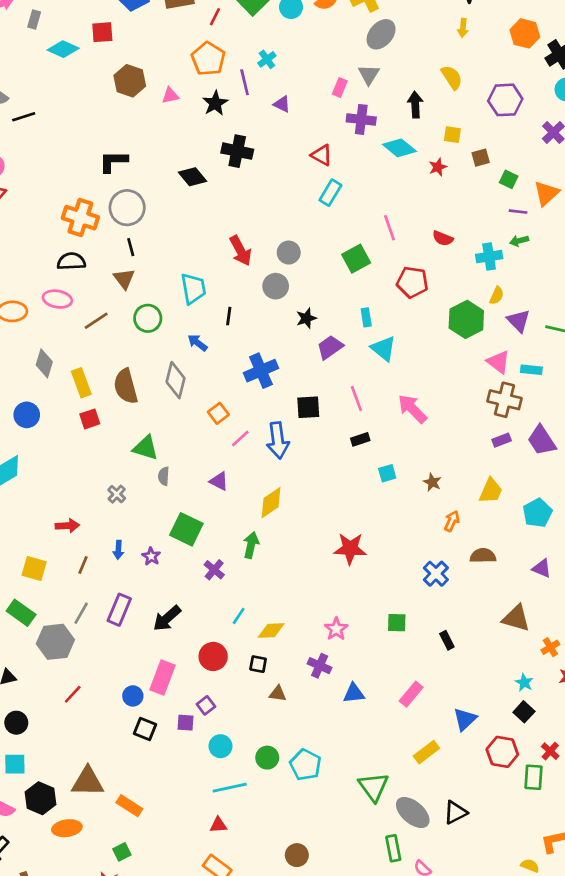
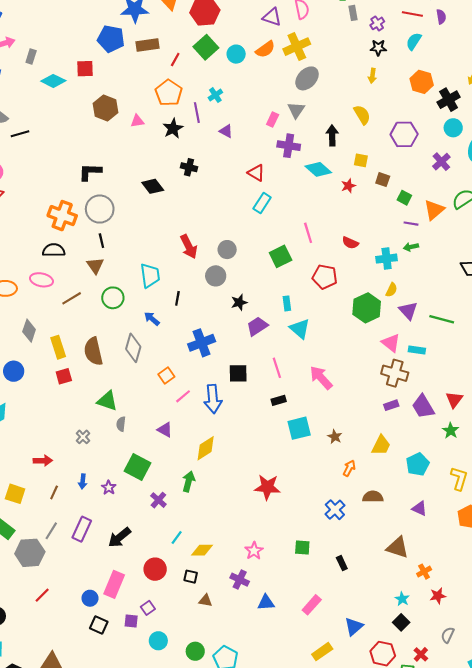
black cross: (237, 151) -> (189, 167), size x0.7
brown square: (481, 158) -> (383, 180), turned 32
cyan square: (387, 473) -> (299, 428), size x1.6

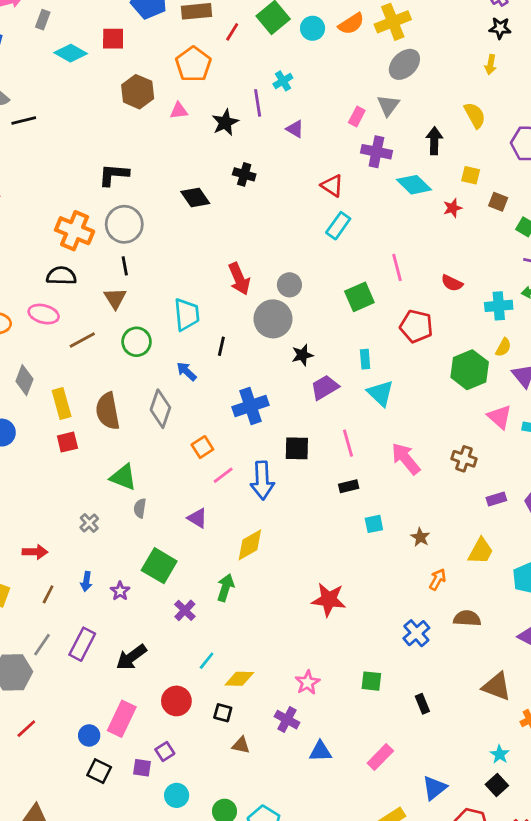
orange pentagon: (169, 93) -> (193, 64), moved
gray circle: (216, 276) -> (273, 319), size x1.4
brown cross: (395, 373) -> (464, 459), moved, size x0.7
cyan square: (299, 428) -> (374, 524), size x0.6

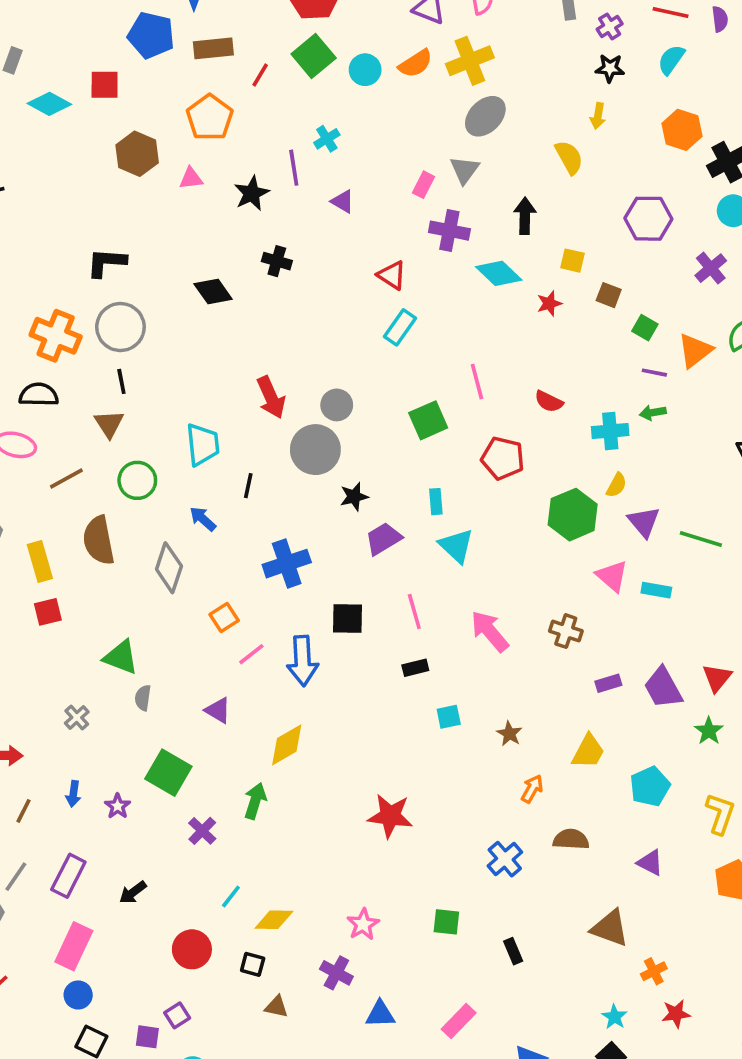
yellow semicircle: (475, 115) -> (569, 157), moved
brown semicircle: (108, 411) -> (99, 540), moved
black arrow: (131, 657) -> (133, 892), size x0.7
pink rectangle: (122, 719) -> (74, 946), moved

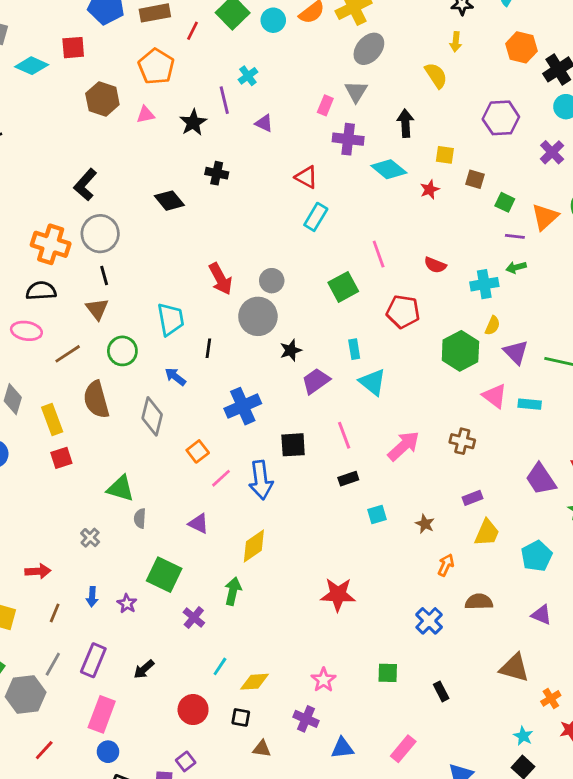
black L-shape: (106, 262) -> (85, 185), turned -48
pink arrow: (490, 631) -> (404, 446), turned 92
purple rectangle: (608, 683) -> (472, 498), moved

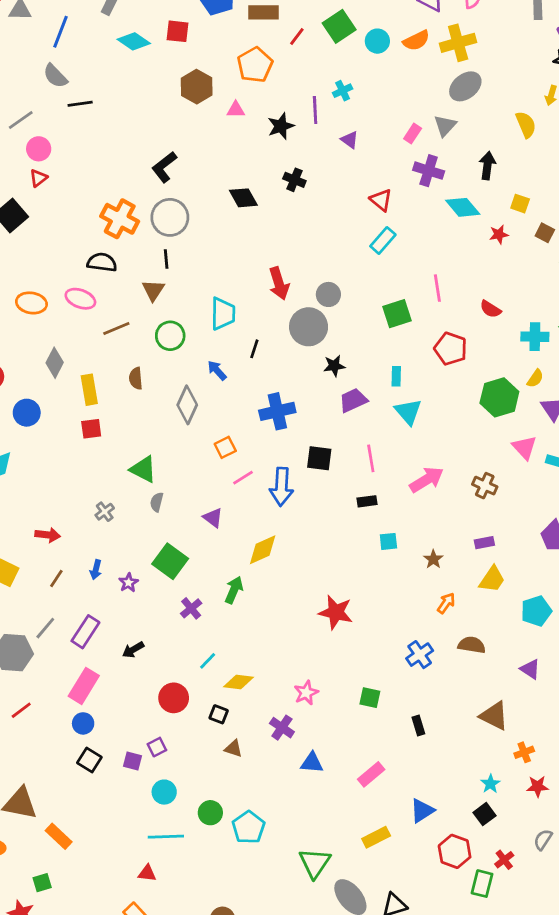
brown semicircle: (96, 400) -> (136, 378), size x0.6

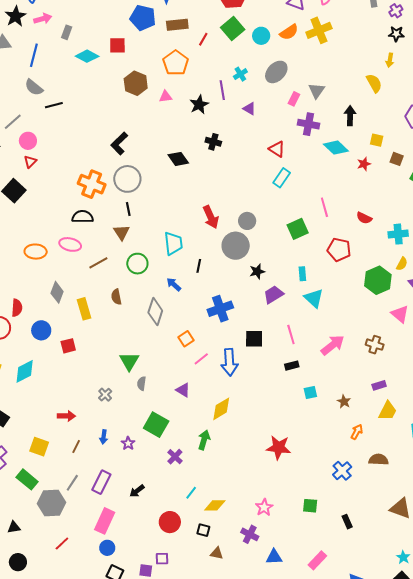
gray ellipse: (465, 86) -> (276, 72), moved
red square: (91, 429) -> (68, 346), moved
green triangle: (143, 469) -> (129, 361), turned 40
purple square: (157, 747) -> (162, 559), turned 32

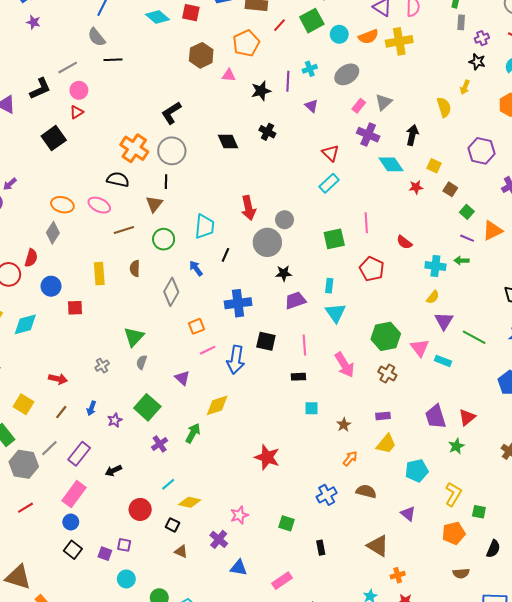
green hexagon: (378, 280) -> (386, 336), moved
gray diamond: (57, 292) -> (53, 233), moved
pink arrow: (333, 345) -> (344, 365), turned 85

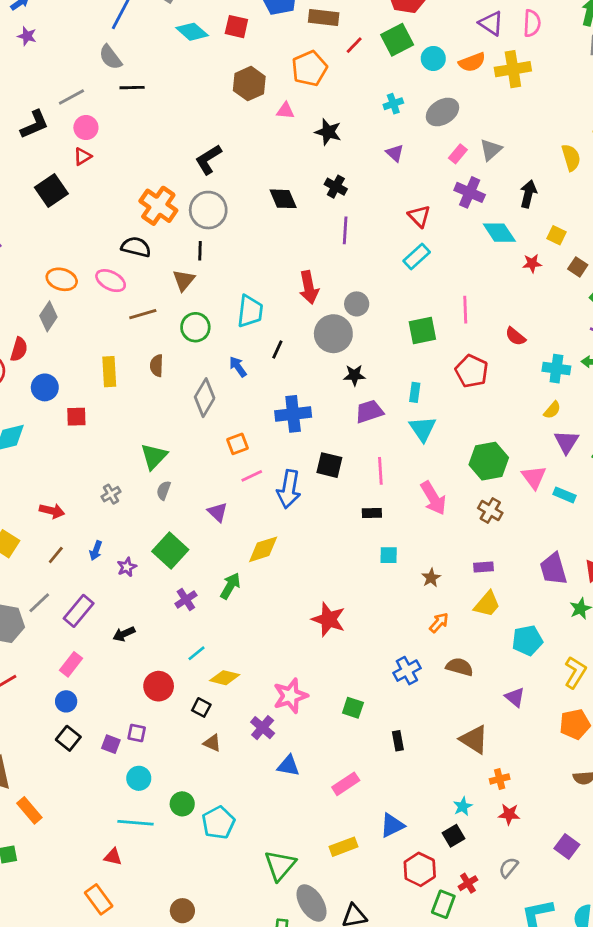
purple line: (288, 81) -> (345, 230), moved
black star: (261, 91) -> (328, 132), turned 30
pink rectangle: (74, 494) -> (71, 664), size x0.7
pink star: (239, 515) -> (290, 696), size x1.4

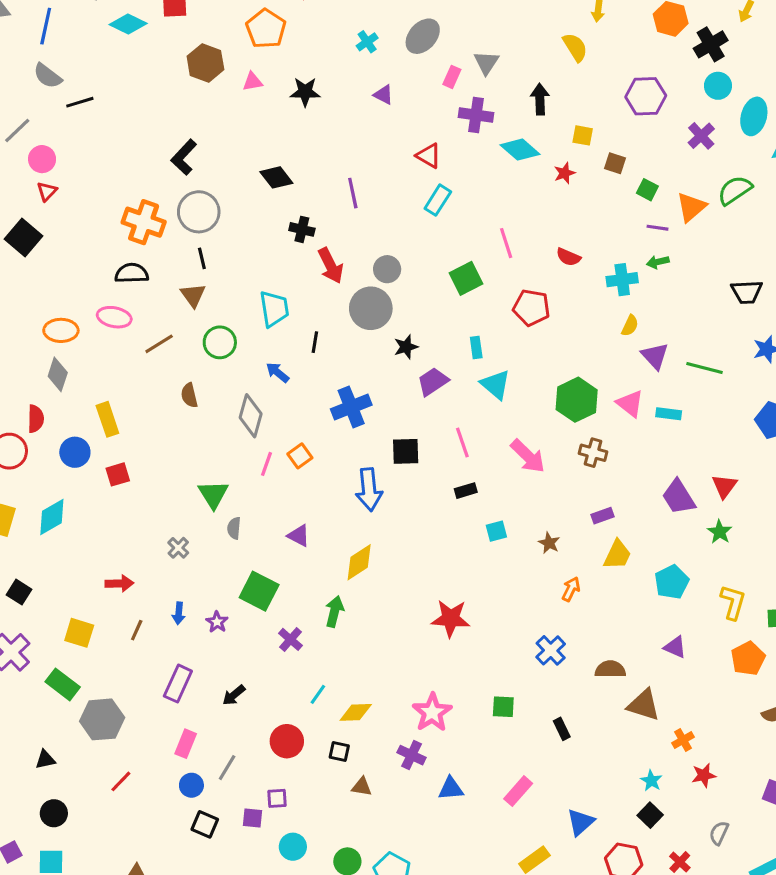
black cross: (336, 187) -> (302, 229), moved
yellow rectangle: (109, 372) -> (107, 419), moved
pink line: (252, 476) -> (266, 464), moved, turned -30
gray line: (39, 603) -> (227, 768), moved
brown semicircle: (460, 667) -> (610, 669), moved

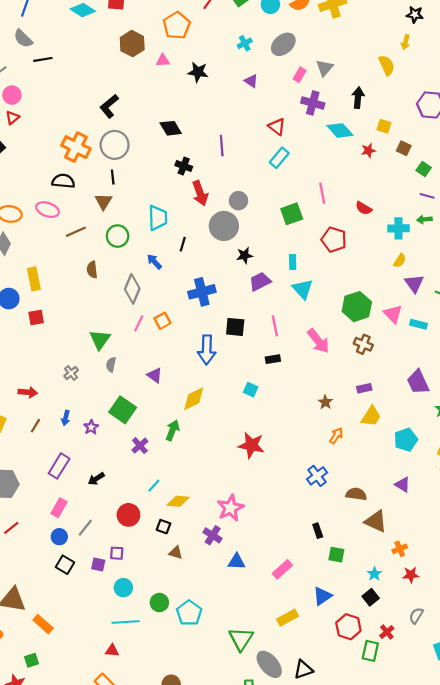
cyan square: (496, 531) -> (251, 390), moved, turned 32
green square: (503, 707) -> (336, 555), moved

